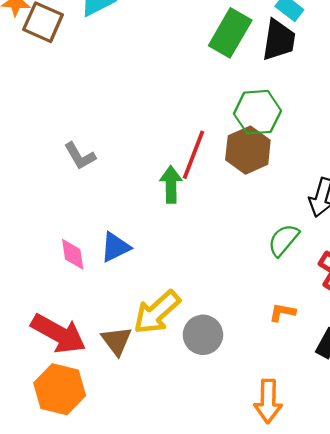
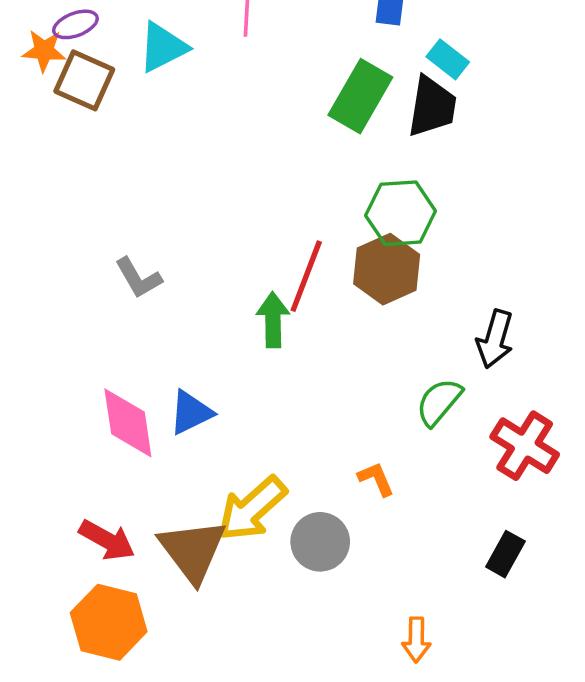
pink diamond: (73, 254) -> (128, 423), size x1.5
orange L-shape: (282, 312) -> (376, 479), moved, turned 56
red arrow: (58, 334) -> (107, 540), size x0.7
brown triangle: (117, 341) -> (193, 551), size x1.5
orange arrow: (268, 401) -> (416, 640), size x0.7

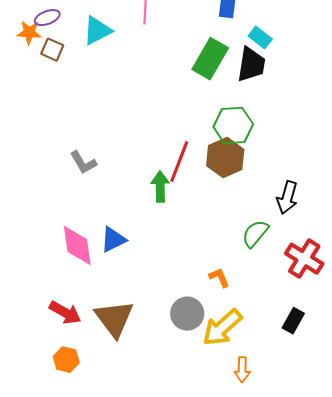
brown square: (84, 80) -> (52, 50), size x0.7
yellow arrow: (252, 509) -> (222, 328), moved
orange hexagon: (109, 622) -> (66, 360), size x0.6

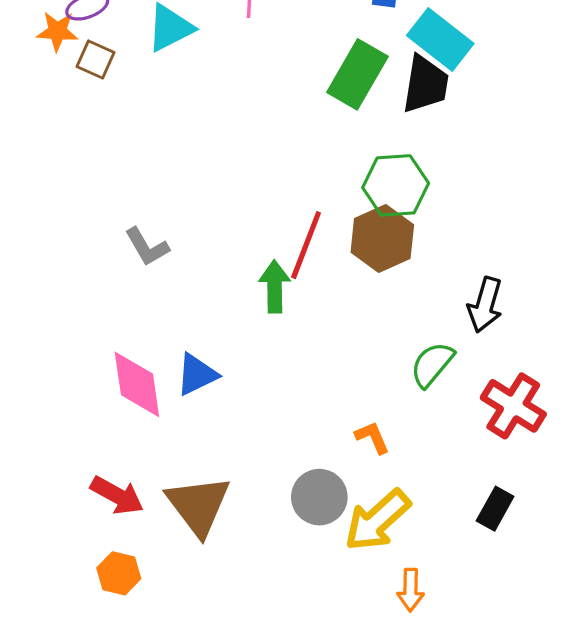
cyan rectangle: (260, 38) -> (440, 40), size x1.6

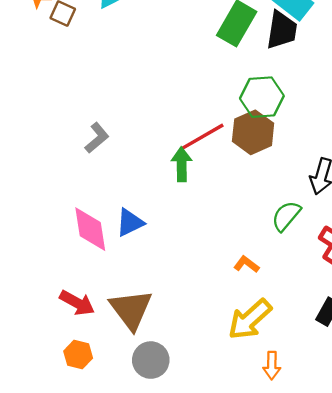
red line: (306, 245) -> (202, 137), turned 39
gray L-shape: (147, 247) -> (97, 138), turned -100
orange L-shape: (372, 437) -> (246, 264), turned -30
gray circle: (319, 497) -> (151, 360), moved

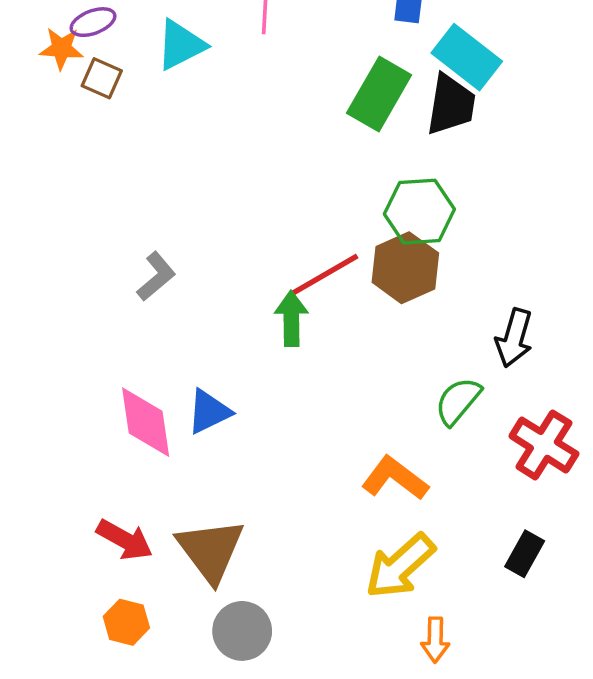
orange L-shape: (246, 264) -> (395, 478), size x1.6

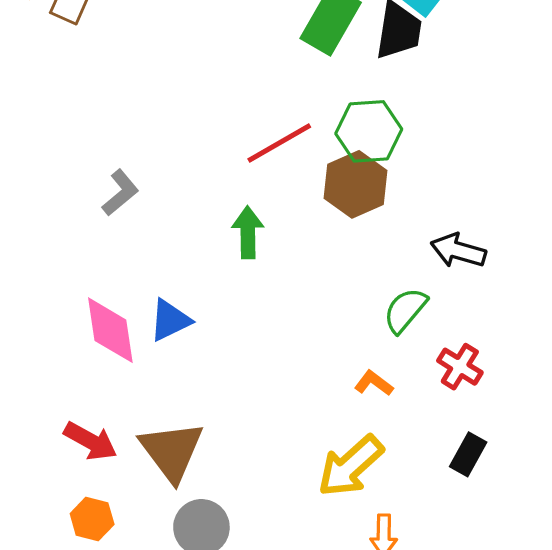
red line: (325, 275) -> (279, 143), moved
black arrow: (514, 338) -> (458, 251), turned 90
red cross: (544, 445) -> (460, 367), moved, size x0.7
orange L-shape: (395, 478) -> (374, 383), moved, size x0.6

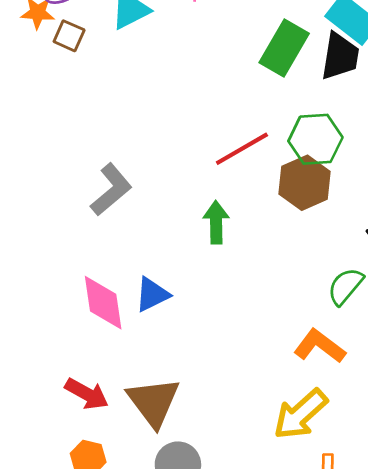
gray L-shape: (120, 193) -> (111, 190), size x1.4
orange L-shape: (374, 383) -> (320, 346), size x1.6

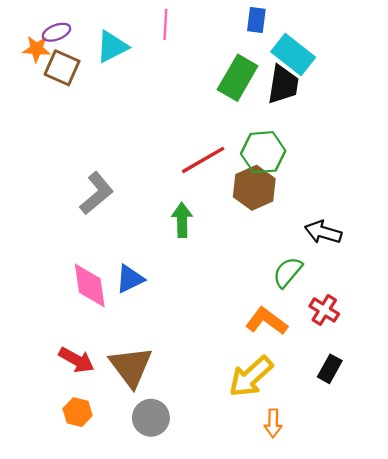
brown square: (69, 36) -> (62, 68), size x1.4

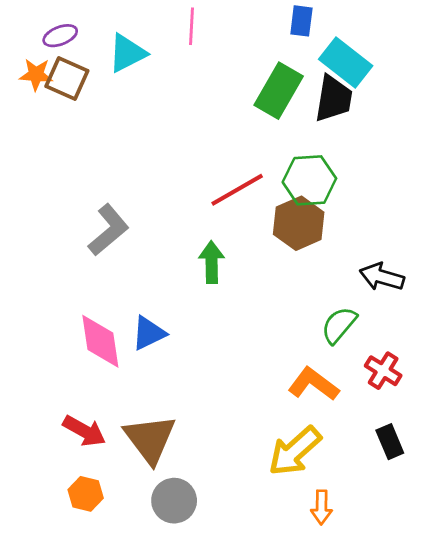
orange star: (36, 49) -> (36, 75), moved
black rectangle: (330, 369) -> (390, 442), turned -52

